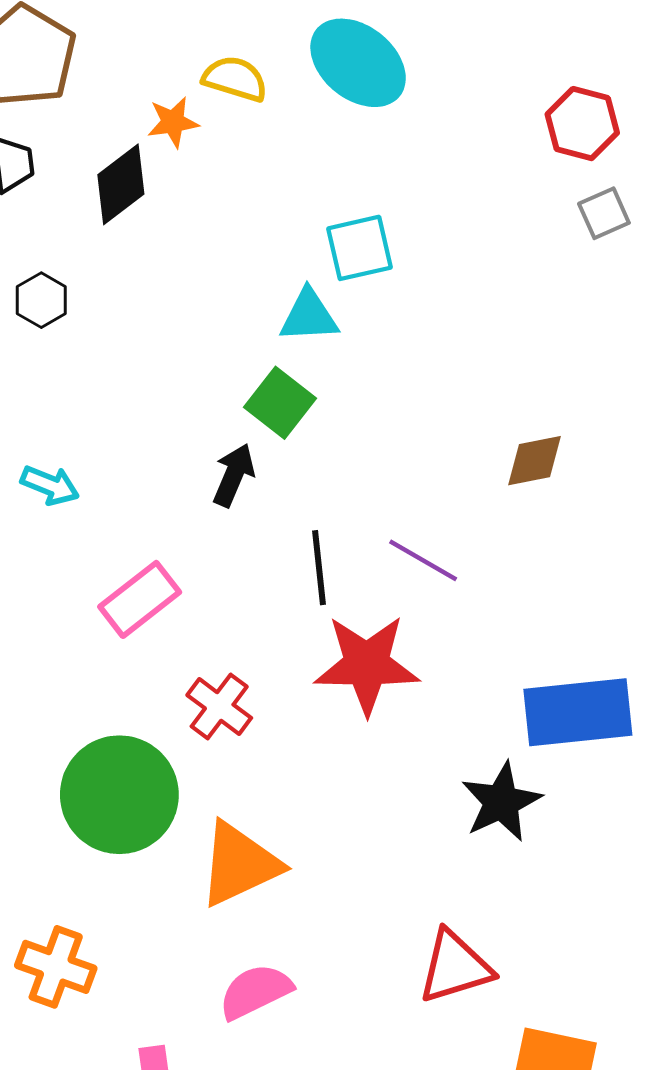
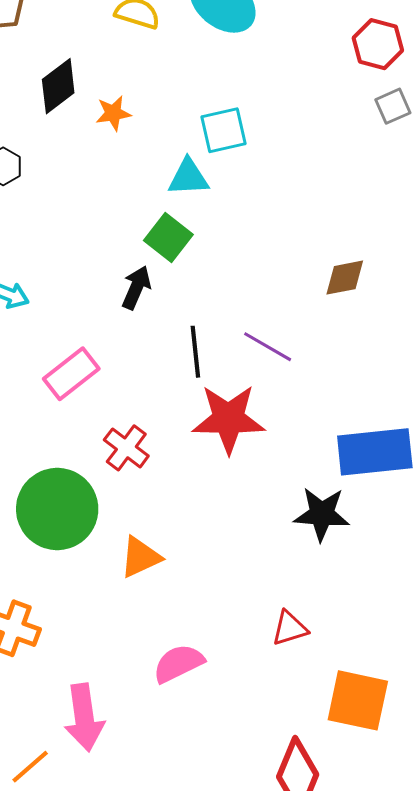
orange star: (173, 122) -> (113, 113), moved
black star: (501, 802) -> (322, 514), turned 30
orange triangle: (239, 864) -> (140, 557), size x0.7
red triangle: (455, 967) -> (290, 628), size x0.7
pink semicircle: (255, 991) -> (178, 663), moved

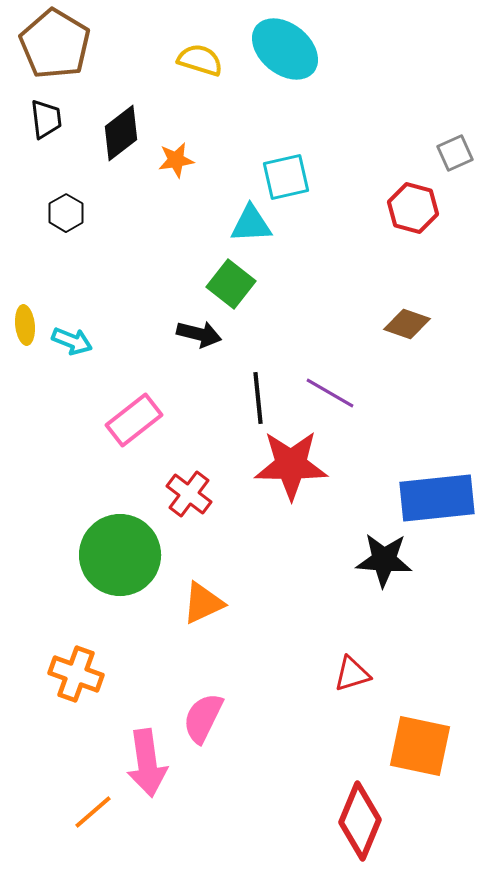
red hexagon: (378, 44) -> (413, 208), moved
brown diamond: (345, 278) -> (407, 324), turned 30
black arrow: (136, 288) -> (199, 334), turned 81
pink semicircle: (178, 663) -> (203, 718), moved, turned -38

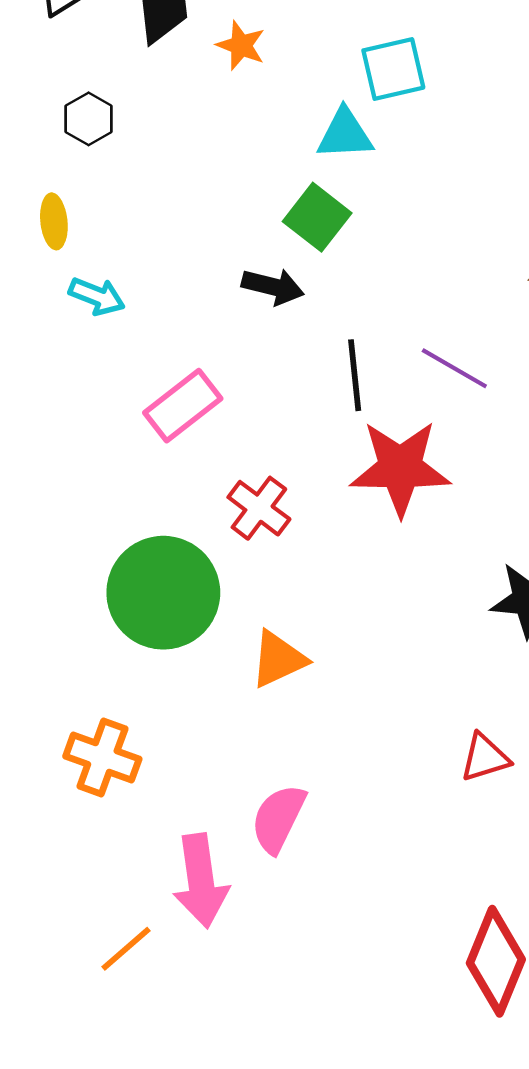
orange star: (176, 160) -> (241, 45), turned 30
yellow ellipse: (25, 325) -> (54, 221), moved

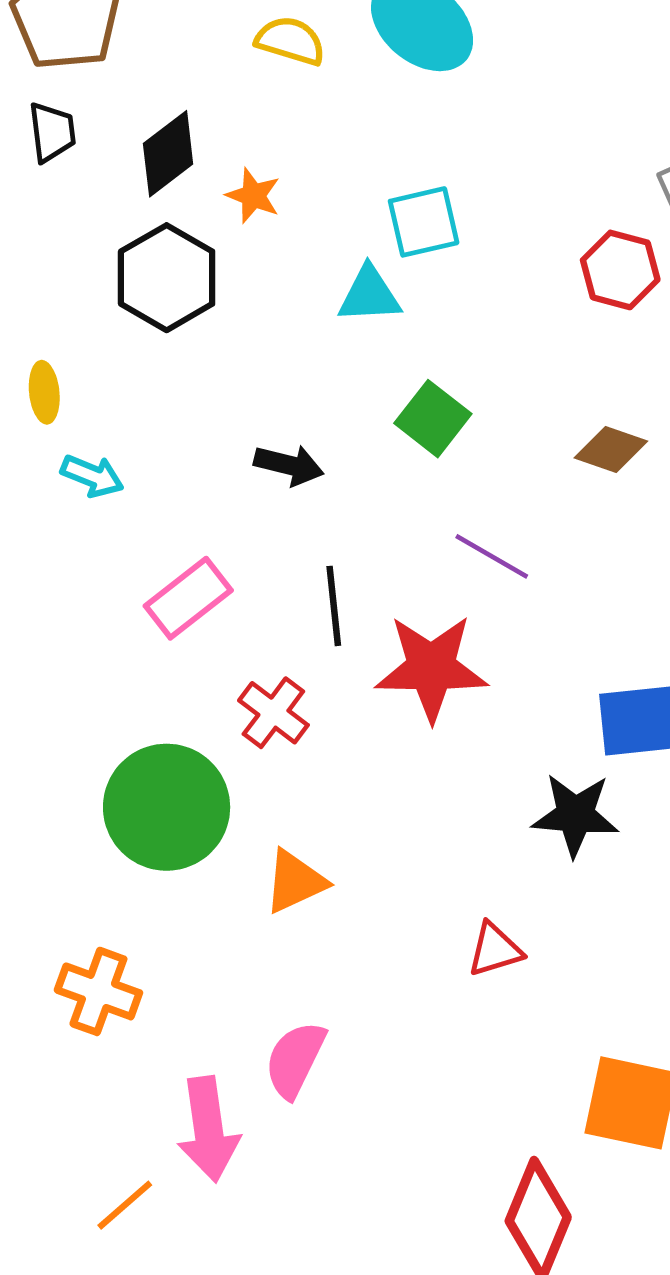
black hexagon: (89, 119) -> (167, 278), moved, size x1.8
green square: (317, 217) -> (433, 419), moved
black line: (355, 375) -> (334, 606), moved
red triangle: (485, 758) -> (495, 950), moved

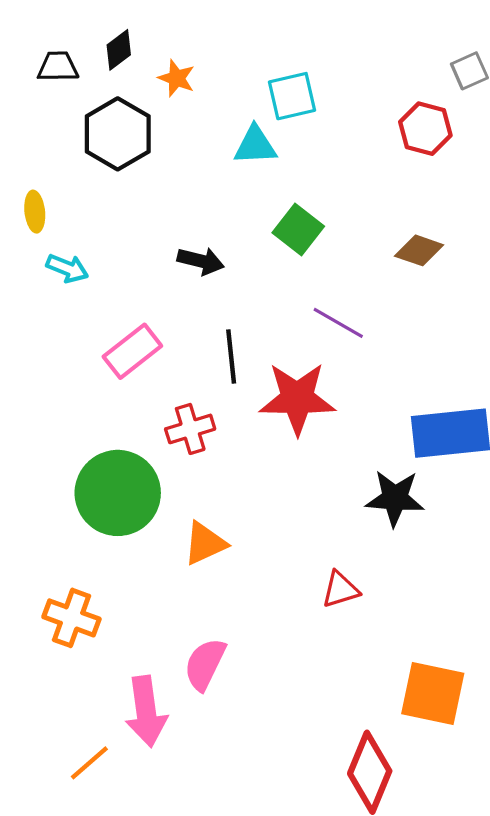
black trapezoid: (52, 132) -> (58, 67), moved, turned -84
black diamond: (168, 154) -> (119, 50), size x0.7
red cross: (273, 713) -> (190, 429), turned 36

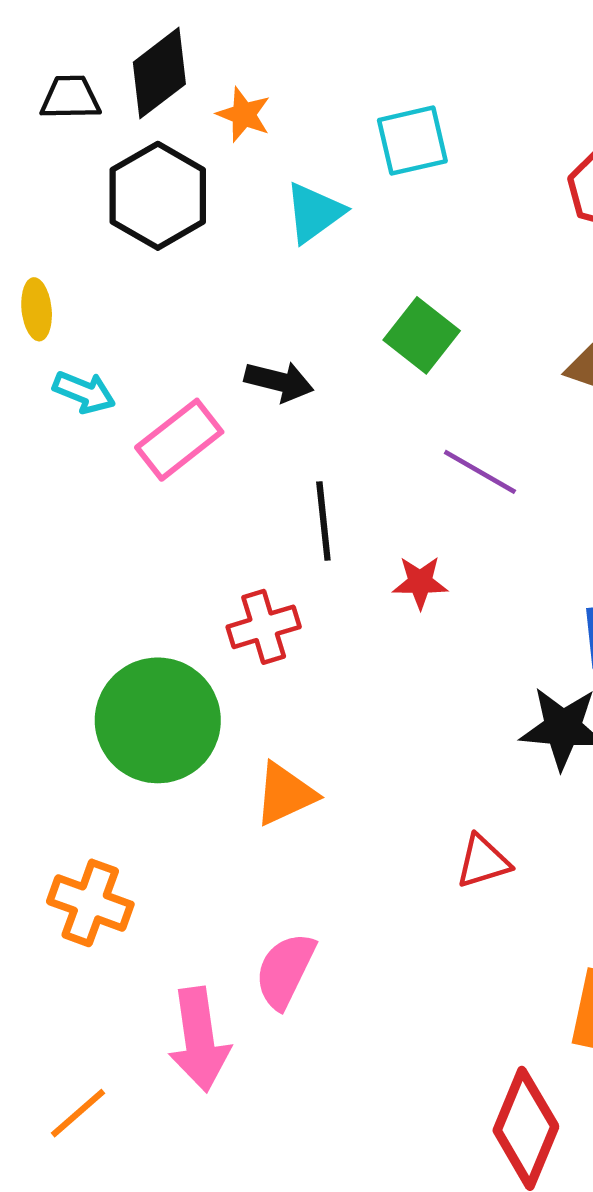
black diamond: (119, 50) -> (159, 73), size x1.5
cyan triangle: (255, 145) -> (314, 213), moved, turned -33
pink rectangle: (132, 351) -> (179, 440), moved
red star: (297, 398) -> (420, 582), size x0.5
orange line: (89, 763) -> (78, 1113), moved

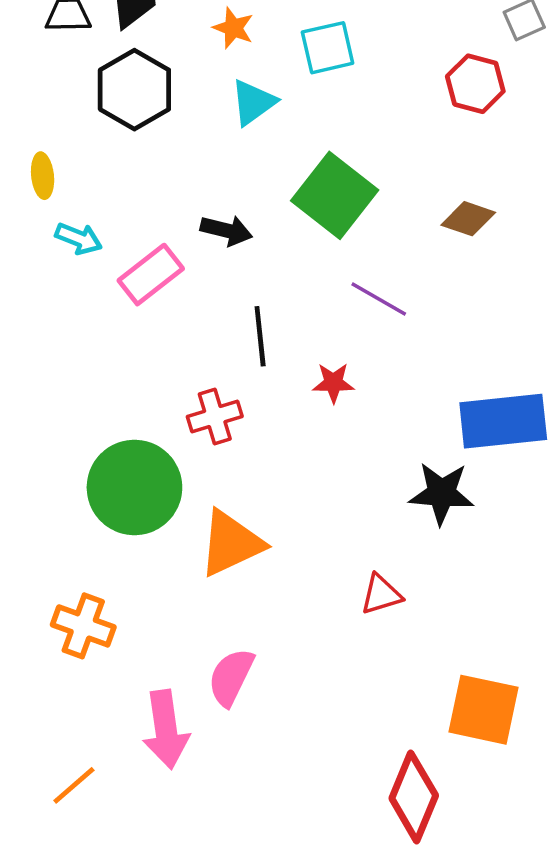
orange star: (244, 114) -> (233, 28), moved
green square: (422, 335) -> (335, 195), size x1.5
orange triangle: (285, 794) -> (231, 543), size x1.4

